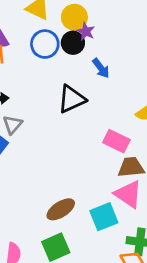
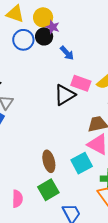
black triangle: (72, 99) -> (65, 95), moved
pink rectangle: (116, 141) -> (81, 83), moved
brown ellipse: (61, 209) -> (49, 161), turned -65

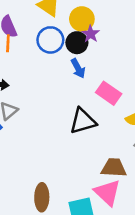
blue arrow: (67, 53) -> (78, 68), moved
pink rectangle: (81, 83) -> (109, 93), moved

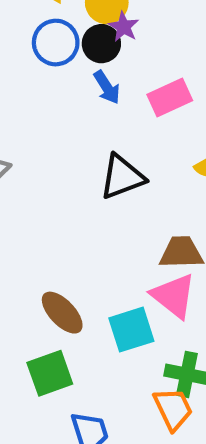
pink rectangle: (109, 93) -> (170, 98), moved, turned -55
brown ellipse: (42, 197) -> (62, 313), turned -40

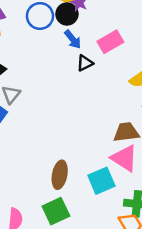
black triangle: (122, 177) -> (85, 63), moved, size x0.6
brown ellipse: (62, 313) -> (60, 175), turned 60

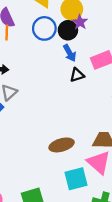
brown ellipse: (60, 175) -> (62, 145), moved, turned 55

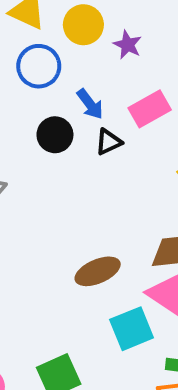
purple star: (80, 22) -> (127, 45), moved
black circle: (68, 30) -> (55, 135), moved

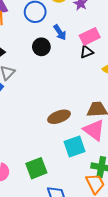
black triangle: (109, 142) -> (87, 52), moved

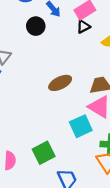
brown ellipse: (59, 117) -> (60, 83), moved

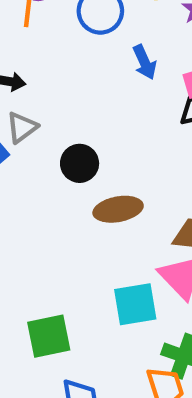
black circle: (36, 26) -> (80, 163), moved

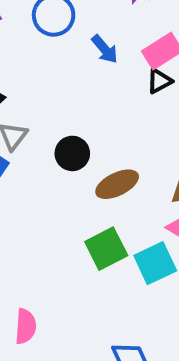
green square: (49, 336) -> (106, 249), moved

